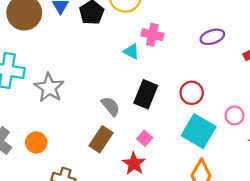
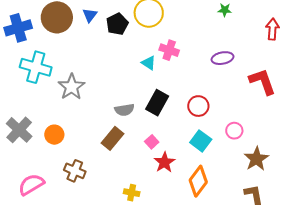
gray semicircle: (111, 106) -> (124, 110), turned 114
cyan square: (199, 131) -> (201, 141), size x0.7
red star: (134, 163) -> (164, 162), moved

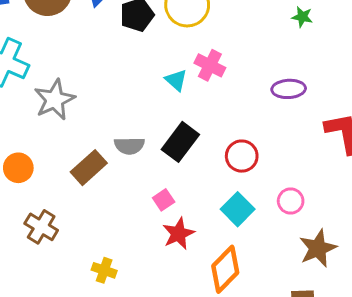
brown rectangle: (113, 138) -> (89, 168), moved
yellow cross: (132, 193) -> (104, 270), moved

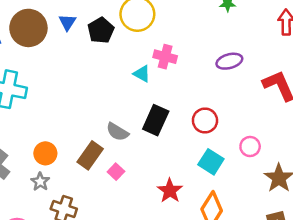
gray star: (55, 100) -> (40, 182), moved, size x0.6
gray semicircle: (129, 146) -> (117, 132), turned 45
orange circle: (18, 168) -> (45, 153), moved
pink square: (164, 200) -> (116, 172), moved

